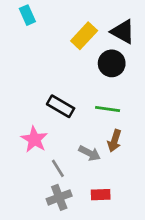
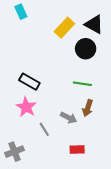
black rectangle: (61, 106) -> (29, 82), moved
gray cross: (59, 197) -> (15, 152), moved

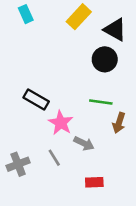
yellow rectangle: (64, 28) -> (79, 17), moved
pink star: (26, 107) -> (61, 123), moved
brown arrow: (88, 108) -> (119, 123), moved
gray cross: (15, 152) -> (18, 164), moved

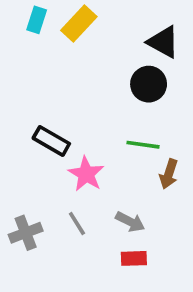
cyan rectangle: (26, 14) -> (37, 20), turned 42
yellow rectangle: (79, 17) -> (79, 24), moved
gray arrow: (84, 143) -> (130, 222), moved

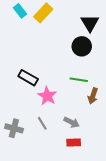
cyan rectangle: (37, 20) -> (20, 11), turned -56
black triangle: (163, 42) -> (90, 23), turned 30
gray cross: (26, 233) -> (14, 128), turned 36

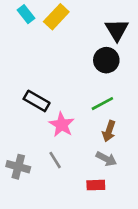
green line: (79, 80) -> (102, 104), turned -36
brown arrow: (93, 96) -> (109, 131), moved
gray arrow: (72, 122) -> (106, 159), moved

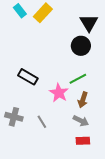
pink star: (62, 125) -> (59, 93), moved
gray cross: (18, 167) -> (14, 117), moved
red rectangle: (96, 185) -> (83, 141), moved

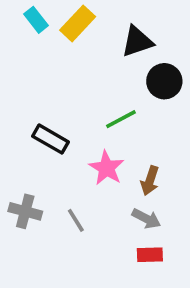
black triangle: (89, 23) -> (137, 41), moved, turned 42
black circle: (81, 46) -> (164, 81), moved
green line: (78, 79) -> (121, 119), moved

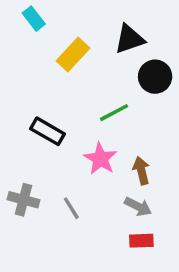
yellow rectangle: (78, 23) -> (73, 54), moved
brown arrow: (150, 181) -> (141, 171), turned 148

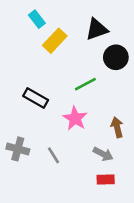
cyan rectangle: (34, 19) -> (37, 19), moved
brown arrow: (141, 171) -> (117, 127), moved

